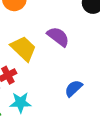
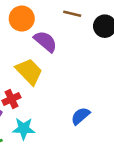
purple semicircle: (58, 37) -> (45, 41), moved

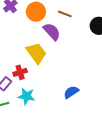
brown line: (72, 14) -> (65, 14), moved

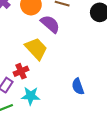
blue semicircle: (71, 92) -> (78, 86), turned -70

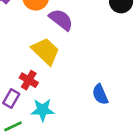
red cross: (21, 71) -> (29, 80), turned -32

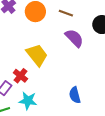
purple semicircle: (61, 20) -> (74, 38), moved

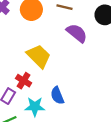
blue semicircle: (75, 95) -> (57, 95), moved

